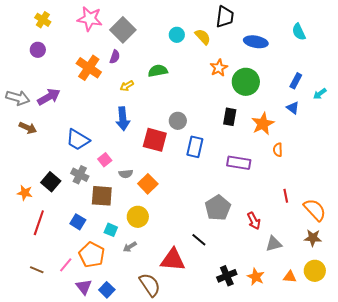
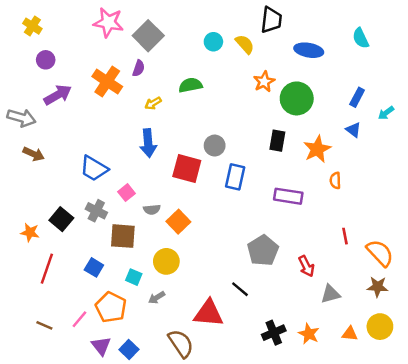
yellow cross: (43, 20) -> (32, 26), moved
purple arrow: (49, 97) -> (58, 95), moved

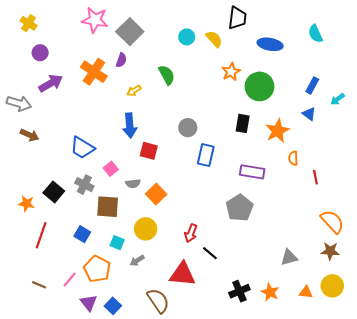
green semicircle: (190, 85) -> (167, 75), turned 72
red square: (187, 168) -> (149, 151), moved, size x0.7
red line: (345, 236) -> (315, 177), moved
gray pentagon: (263, 251) -> (239, 208), moved
red arrow: (306, 266) -> (191, 233), moved, turned 48

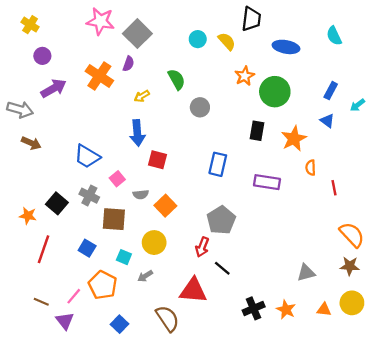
gray circle: (188, 128) -> (200, 107), moved
gray pentagon: (239, 208) -> (221, 220), moved
purple triangle: (89, 303) -> (65, 321), moved

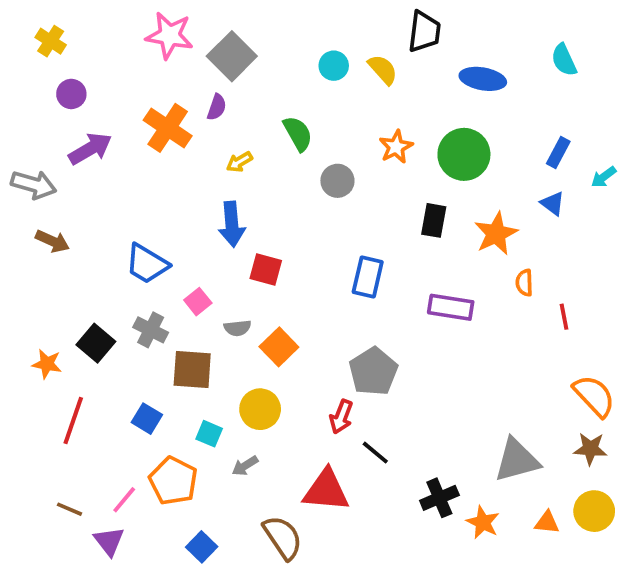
orange star: (245, 76) -> (396, 147), moved
gray triangle: (306, 273) -> (517, 460), size x1.5
black cross: (254, 308) -> (439, 498), moved

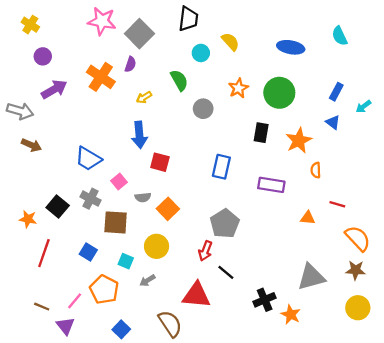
black trapezoid: (424, 32) -> (188, 19), moved
cyan circle: (334, 66) -> (201, 53), moved
red line: (564, 317) -> (337, 204), moved, turned -63
orange triangle: (547, 522) -> (308, 218), moved

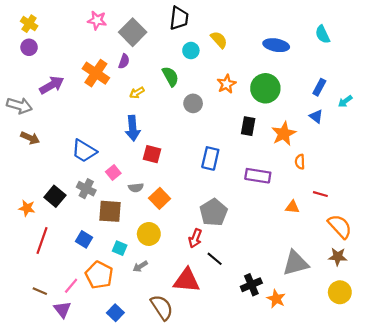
pink star: (102, 21) -> (97, 20), size x0.7
purple circle: (43, 56) -> (29, 47), moved

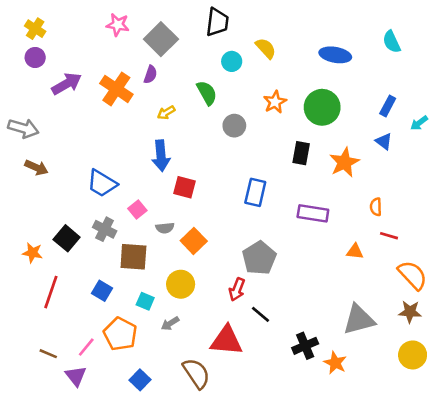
purple arrow: (52, 85) -> (67, 84), moved
orange semicircle: (300, 162) -> (376, 207), moved

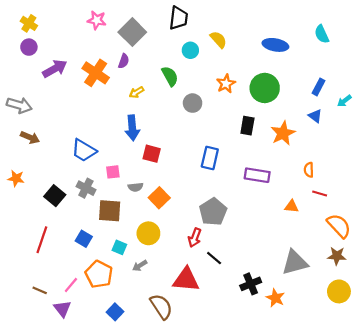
pink square: (137, 210) -> (113, 172), turned 32
orange star: (33, 253) -> (16, 178), moved

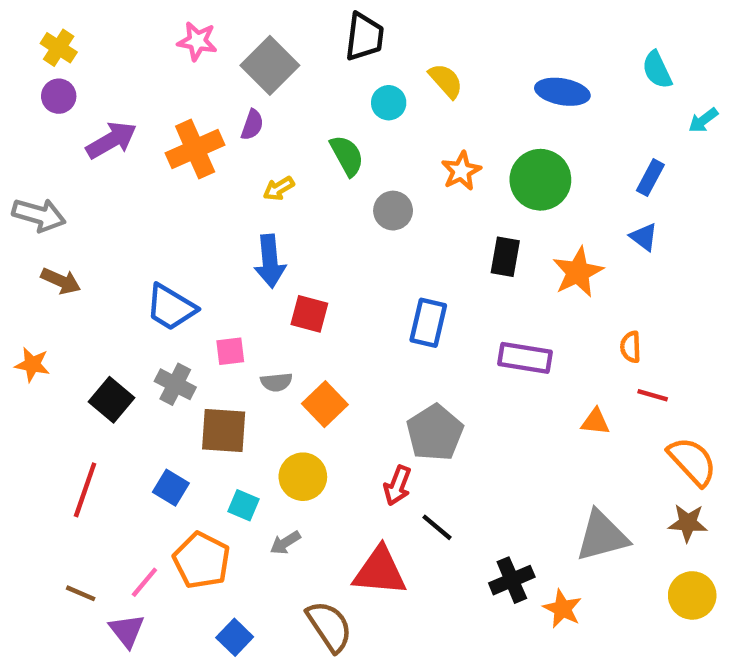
orange cross: (96, 73) -> (195, 149), turned 32
cyan arrow: (344, 101) -> (703, 120), moved

